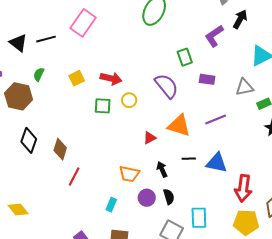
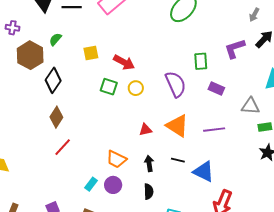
black diamond: (29, 140) -> (53, 80), moved
purple circle: (147, 198) -> (113, 185), moved

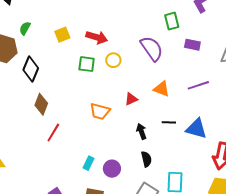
orange triangle: (177, 126) -> (161, 89), size x0.7
orange trapezoid: (116, 159) -> (100, 111), moved
purple circle: (113, 185) -> (112, 169), moved

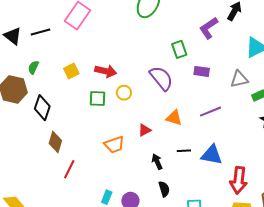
orange trapezoid: (100, 111) -> (114, 145), turned -30

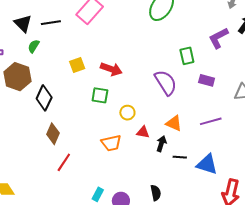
green semicircle: (33, 67) -> (34, 46), moved
yellow circle: (124, 93) -> (127, 113), moved
red triangle: (145, 130) -> (143, 132), turned 32
black arrow: (157, 162) -> (161, 144), moved, turned 35

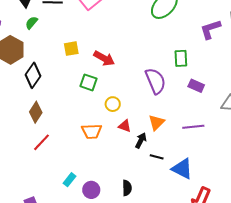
purple L-shape: (218, 38) -> (210, 29), moved
orange triangle: (174, 123) -> (157, 123), turned 42

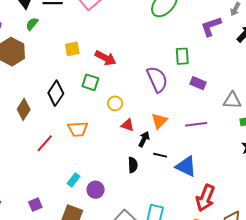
black diamond: (33, 75) -> (56, 93), moved
brown diamond: (36, 112) -> (24, 109), moved
orange trapezoid: (92, 131) -> (78, 129), moved
black semicircle: (127, 188) -> (133, 165), moved

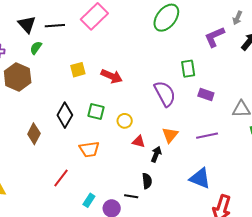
green square: (90, 82) -> (96, 112), moved
red line: (45, 143) -> (61, 178), moved
black line: (160, 155) -> (131, 196), moved

